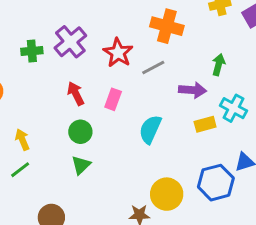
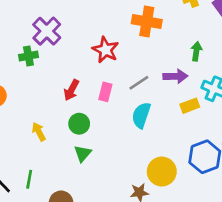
purple cross: (70, 42) -> (47, 31), moved
gray line: (153, 67) -> (139, 83), moved
red arrow: (76, 94) -> (71, 90), turned -120
yellow arrow: (22, 140) -> (39, 132), moved
green line: (20, 170) -> (29, 179), moved, turned -36

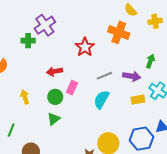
red arrow: (71, 90) -> (54, 71), turned 42
pink rectangle: (105, 92) -> (72, 88), moved

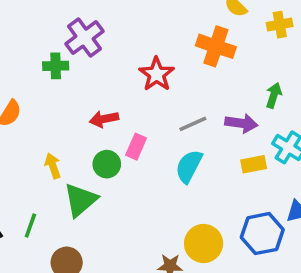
green triangle: (54, 119) -> (80, 200), moved, size x1.5

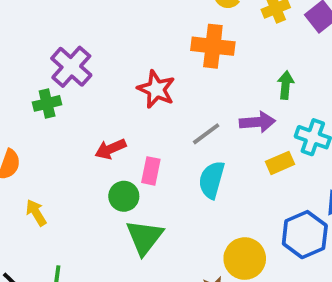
yellow arrow: (53, 166) -> (36, 213), moved
green triangle: (80, 200) -> (144, 237), moved

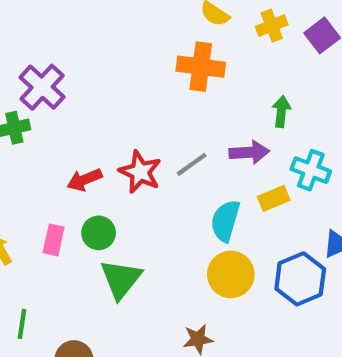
red star: (156, 89) -> (140, 172), moved
pink rectangle: (151, 171) -> (54, 240), moved
cyan semicircle: (212, 180) -> (225, 221), moved
yellow circle: (245, 259) -> (231, 274), moved

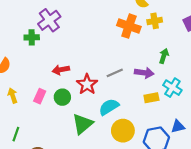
yellow cross: (272, 26) -> (155, 21), moved
red star: (140, 172) -> (87, 84), moved
cyan semicircle: (225, 221) -> (109, 107), moved, turned 30
green triangle: (121, 279) -> (83, 124), moved

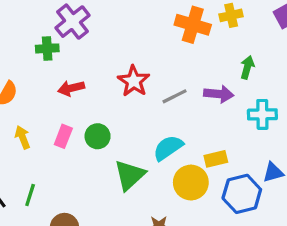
red arrow: (61, 70) -> (71, 88), moved
red star: (87, 84) -> (134, 81), moved
cyan cross: (172, 88) -> (262, 114), turned -30
yellow rectangle: (151, 98) -> (216, 159), moved

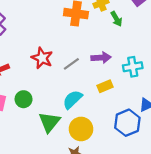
green arrow: (247, 67) -> (116, 19), moved, turned 144
yellow rectangle: (216, 159) -> (105, 86), moved
yellow circle: (191, 183) -> (81, 129), moved

